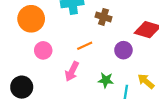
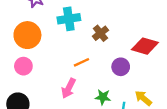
brown cross: (103, 17) -> (100, 33), turned 35
pink circle: (43, 50) -> (23, 66), moved

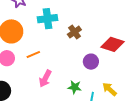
orange line: (82, 62) -> (33, 54), moved

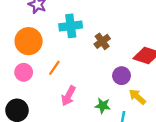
orange line: (33, 54) -> (54, 68), turned -32
yellow arrow: (110, 89) -> (137, 97), moved

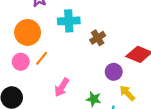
orange line: (54, 68) -> (42, 58), moved

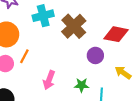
brown cross: (98, 38) -> (74, 26), size x1.6
yellow arrow: (127, 93) -> (123, 73), moved

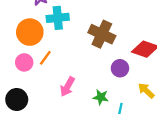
cyan cross: (43, 16) -> (58, 18), moved
brown cross: (74, 26) -> (102, 34), turned -30

